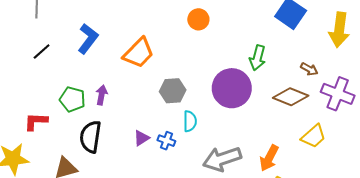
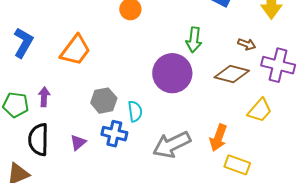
gray hexagon: (173, 91) -> (104, 101), moved
purple triangle: (142, 138) -> (78, 142), moved
blue cross: (166, 141) -> (114, 134), size x1.4

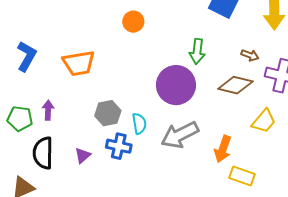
orange trapezoid: (75, 50) -> (79, 63), turned 44
gray arrow: (172, 145) -> (180, 135), moved

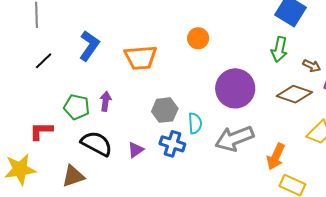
orange circle: (133, 22) -> (198, 38), moved
green arrow: (197, 51) -> (279, 49), moved
black semicircle: (43, 153) -> (96, 144), turned 112

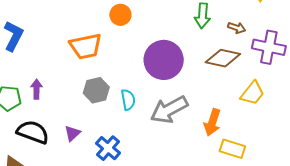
orange trapezoid: (141, 58) -> (86, 46), moved
blue cross: (172, 144) -> (108, 148), moved, turned 30

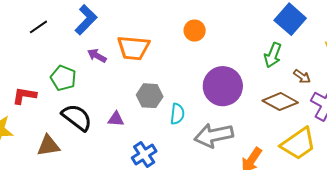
orange trapezoid: (86, 46) -> (133, 48), moved
purple arrow: (37, 89) -> (97, 56), moved, turned -78
yellow trapezoid: (252, 93) -> (298, 144), size x1.4
purple triangle: (72, 133) -> (116, 119), moved, turned 30

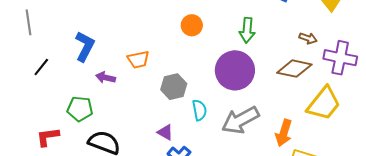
orange trapezoid: (133, 48) -> (138, 60), size x0.7
green arrow: (273, 55) -> (247, 30), moved
gray hexagon: (150, 96) -> (174, 87), moved
purple triangle: (116, 119) -> (165, 132), moved, turned 42

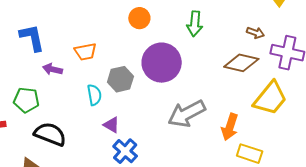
blue L-shape: (85, 46) -> (32, 38), turned -40
purple circle: (235, 70) -> (162, 63), moved
cyan semicircle: (199, 110) -> (94, 95), moved

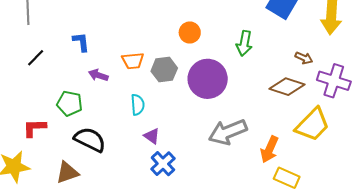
blue L-shape: (32, 38) -> (81, 42), size x0.7
gray hexagon: (120, 79) -> (164, 70), moved

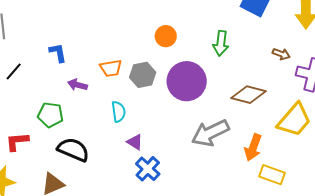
brown diamond: (287, 87) -> (248, 95), moved

